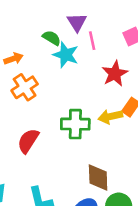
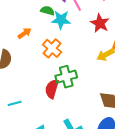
orange cross: (25, 87) -> (52, 48), moved
green cross: (75, 124) -> (66, 77), moved

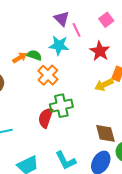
green semicircle: (48, 11) -> (34, 55), moved

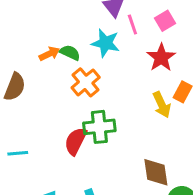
pink square: (106, 20) -> (165, 21), moved
yellow arrow: (104, 85) -> (162, 105), turned -96

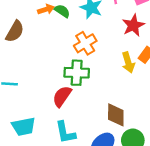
orange cross: (86, 82) -> (85, 43), moved
red semicircle: (76, 141) -> (62, 96), moved

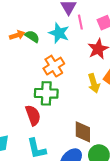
red semicircle: (62, 96) -> (33, 115), turned 126

